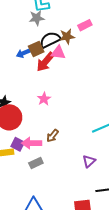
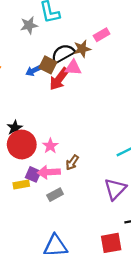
gray star: (37, 18) -> (29, 25), moved
brown square: (36, 49) -> (48, 65), turned -35
pink star: (44, 99) -> (50, 146), moved
purple triangle: (89, 161) -> (115, 189), size x1.5

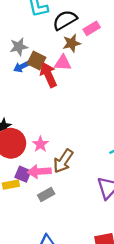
gray star: (29, 25) -> (19, 47), moved
black semicircle: (63, 54) -> (65, 20), moved
red arrow: (59, 79) -> (48, 75), turned 120
brown arrow: (72, 162) -> (63, 161), size x1.5

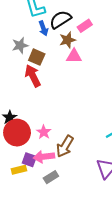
pink triangle: (63, 63) -> (74, 56), moved
blue arrow: (22, 67) -> (43, 28), moved, turned -80
red arrow: (48, 75) -> (33, 76), moved

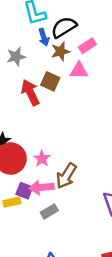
pink rectangle: (85, 26) -> (87, 46), moved
brown star: (67, 40) -> (60, 51), moved
brown square: (37, 57) -> (50, 81), moved

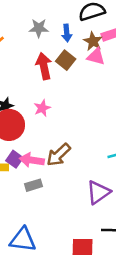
blue arrow: (44, 37) -> (67, 33), moved
brown star: (60, 51) -> (93, 41), moved, turned 30
pink star: (42, 159) -> (42, 108), moved

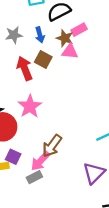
pink star: (42, 108) -> (30, 106), size x1.5
pink arrow: (32, 160) -> (40, 161), moved, turned -45

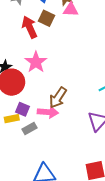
pink arrow: (40, 161) -> (48, 112), turned -126
gray rectangle: (34, 177) -> (29, 128), moved

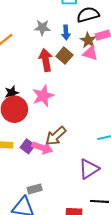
purple square: (22, 109) -> (28, 146), moved
gray rectangle: (29, 128) -> (35, 189), moved

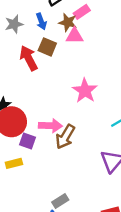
pink star: (43, 96) -> (85, 91), moved
purple square: (28, 146) -> (27, 141), moved
pink arrow: (42, 148) -> (50, 126), moved

